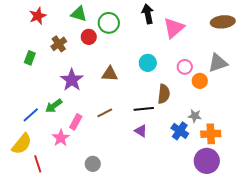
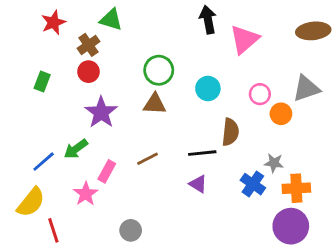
green circle: (109, 23) -> (159, 70), moved
red circle: (89, 37) -> (88, 72), moved
brown cross: (59, 44) -> (88, 45), moved

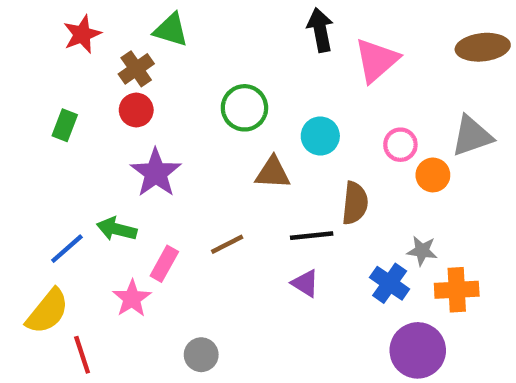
brown triangle: (155, 104) -> (273, 173), moved
green arrow: (76, 149) -> (117, 229), turned 50
purple circle: (291, 226) -> (418, 350), moved

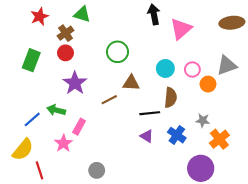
green rectangle: (65, 125) -> (31, 60), size x1.5
cyan circle: (320, 136) -> (165, 68), moved
brown line: (227, 244) -> (109, 100), moved
blue cross: (390, 283) -> (177, 135), moved
orange cross: (457, 290) -> (219, 139), turned -36

